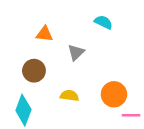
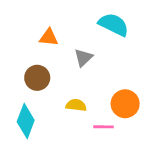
cyan semicircle: (103, 22) -> (114, 24), size x1.5
pink line: (131, 115) -> (103, 127), moved

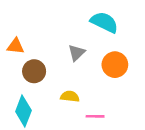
orange triangle: (49, 37) -> (16, 46), moved
orange circle: (125, 104) -> (115, 65), moved

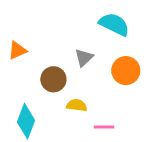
orange triangle: (16, 46) -> (17, 50), turned -30
brown circle: (34, 71) -> (53, 79), moved

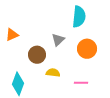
cyan semicircle: (114, 24) -> (79, 17), turned 70
pink line: (104, 127) -> (81, 83), moved

